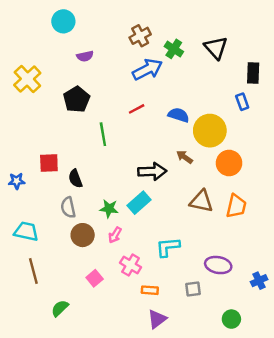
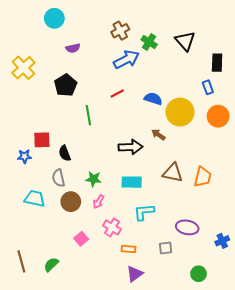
orange circle: (229, 163) -> (218, 116), moved
blue star: (17, 181) -> (24, 156), moved
cyan rectangle: (139, 203) -> (132, 182), moved, turned 42
cyan trapezoid: (26, 231) -> (35, 199), moved
brown line: (33, 271) -> (21, 261), moved

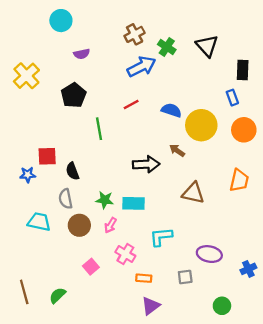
orange trapezoid: (203, 177) -> (239, 180), moved
cyan rectangle: (132, 182) -> (133, 203), moved

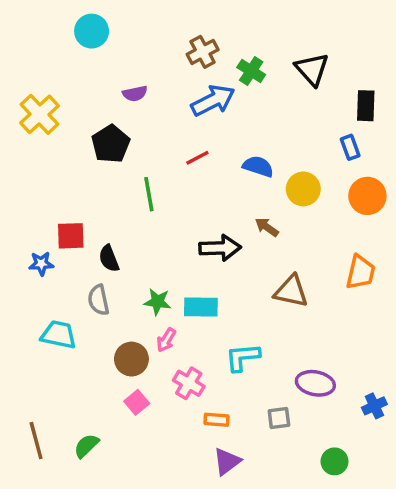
purple semicircle: (82, 54) -> (135, 94), moved
yellow circle: (201, 125) -> (303, 189), size x0.7
brown circle: (79, 225) -> (131, 359), moved

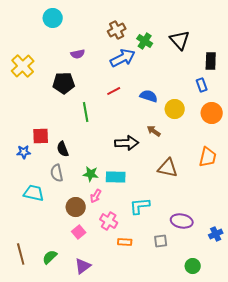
black pentagon: (111, 144) -> (64, 83), turned 30
purple triangle: (227, 461) -> (83, 266), moved

